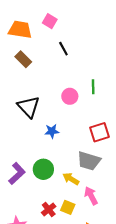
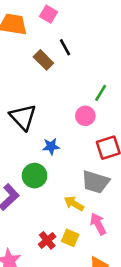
brown rectangle: (23, 59) -> (43, 60), moved
green line: (93, 87) -> (101, 93), turned 32
pink circle: (70, 96) -> (85, 116), moved
green circle: (43, 169) -> (34, 176), moved

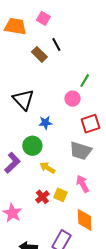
yellow arrow: (74, 204) -> (47, 168), moved

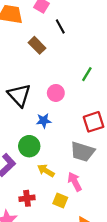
black line: (56, 44) -> (60, 26), moved
pink circle: (72, 99) -> (56, 93), moved
pink arrow: (83, 184) -> (75, 182), moved
red cross: (42, 197) -> (27, 198), moved, turned 32

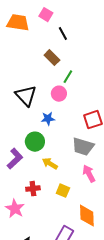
brown rectangle: (37, 45) -> (52, 58), moved
green line: (87, 74) -> (68, 77), moved
pink arrow: (75, 182) -> (89, 174), moved

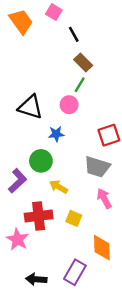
orange trapezoid: (18, 23) -> (21, 21), turned 45
brown rectangle: (52, 58) -> (83, 62), moved
black triangle: (26, 96) -> (30, 107), turned -30
red cross: (33, 189) -> (39, 216), size x1.6

